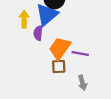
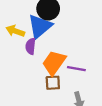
yellow arrow: (24, 19) -> (15, 31), turned -70

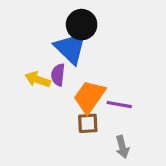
blue triangle: (40, 26) -> (71, 48), turned -36
yellow arrow: (15, 31) -> (38, 79), moved

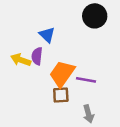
black circle: (82, 25) -> (95, 16), moved
blue triangle: (71, 48) -> (47, 35), size x0.6

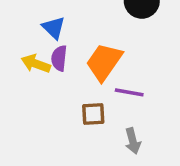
blue triangle: (47, 35) -> (54, 28), moved
orange trapezoid: (62, 74) -> (104, 62), moved

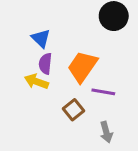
yellow arrow: (36, 64) -> (36, 81), moved
brown square: (93, 114) -> (74, 110), turned -36

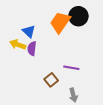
orange trapezoid: (82, 67) -> (60, 22), moved
yellow arrow: (36, 81) -> (18, 45), moved

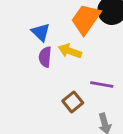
yellow arrow: (18, 45) -> (70, 51), moved

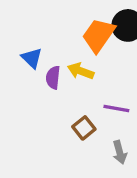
blue triangle: (41, 32) -> (32, 58), moved

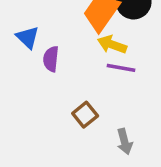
yellow arrow: (81, 71) -> (112, 45), moved
purple line: (116, 108) -> (121, 68), moved

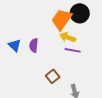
blue triangle: (28, 37) -> (15, 45), moved

